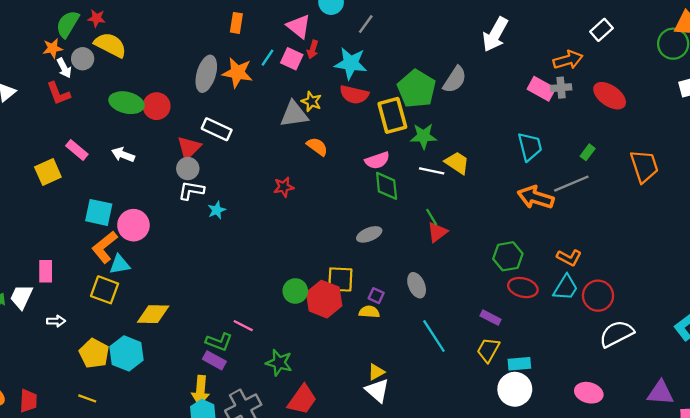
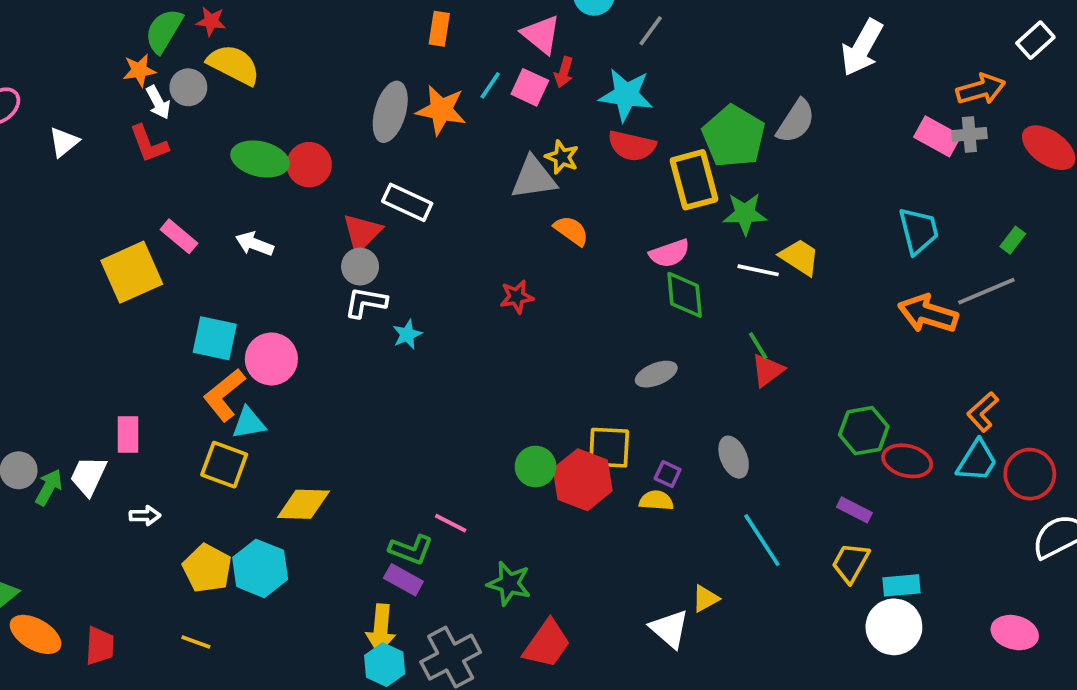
yellow square: (48, 172) -> (132, 272), size x1.4
green hexagon: (508, 256) -> (864, 431), moved
orange L-shape: (569, 258) -> (983, 412), turned 110
yellow triangle: (376, 372) -> (705, 599), moved

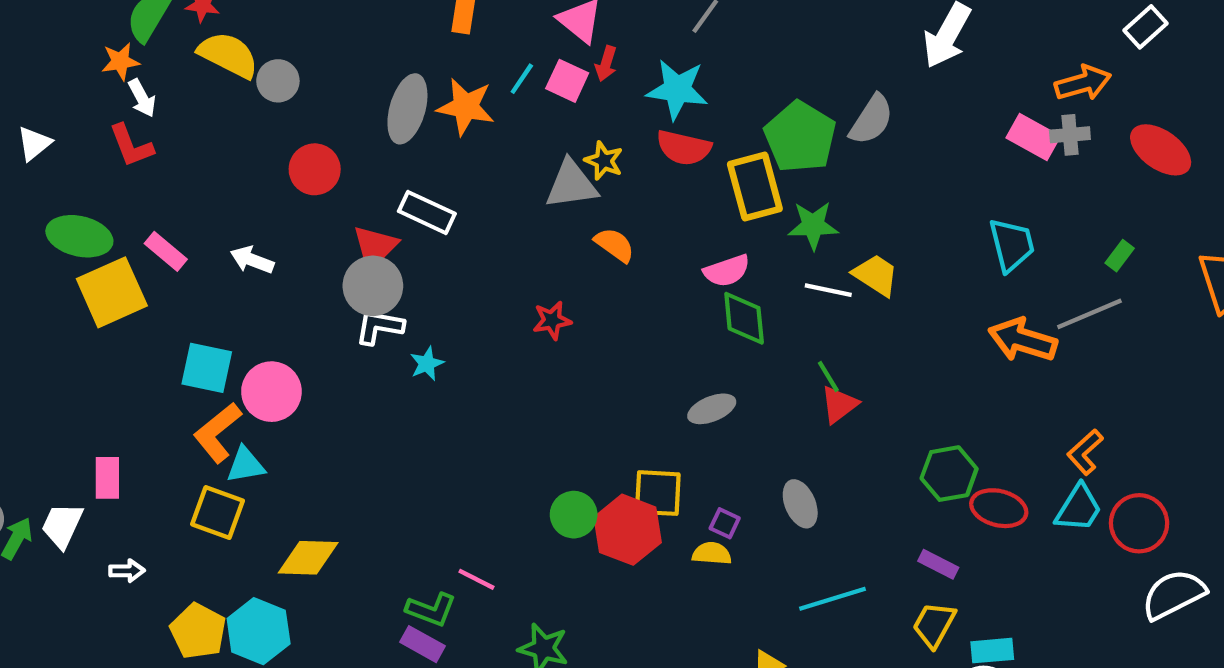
gray circle: (188, 87) -> (278, 81), moved
green ellipse: (260, 159) -> (79, 236), moved
gray circle: (360, 267) -> (373, 286), size x1.4
cyan line: (762, 540) -> (833, 599), turned -74

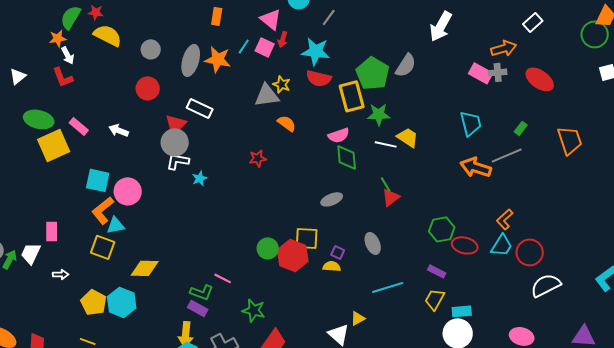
gray circle: (278, 81) -> (151, 49), moved

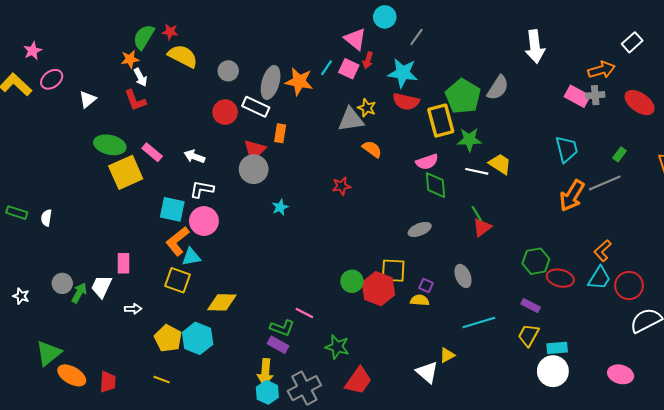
orange rectangle: (217, 16) -> (280, 133), moved
white arrow: (441, 26) -> (535, 47), turned -36
white rectangle: (200, 108) -> (256, 107), moved
white L-shape: (178, 161) -> (202, 189), moved
orange arrow: (476, 167) -> (572, 196), turned -76

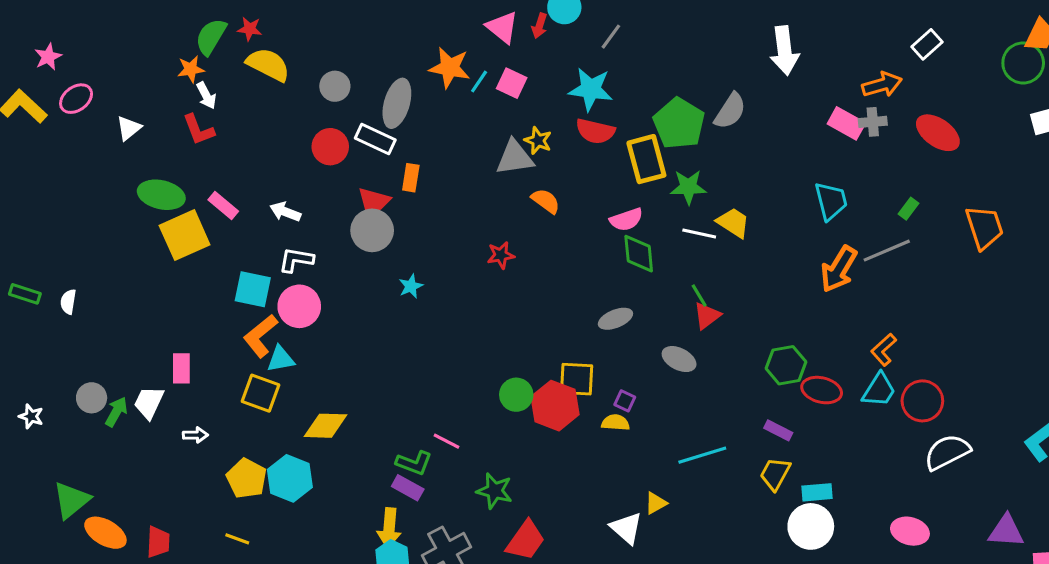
pink triangle: (355, 39) -> (502, 27), moved
red arrow: (368, 60) -> (540, 26), moved
orange star: (299, 81) -> (450, 68), moved
gray ellipse: (463, 276) -> (679, 359), moved, turned -40

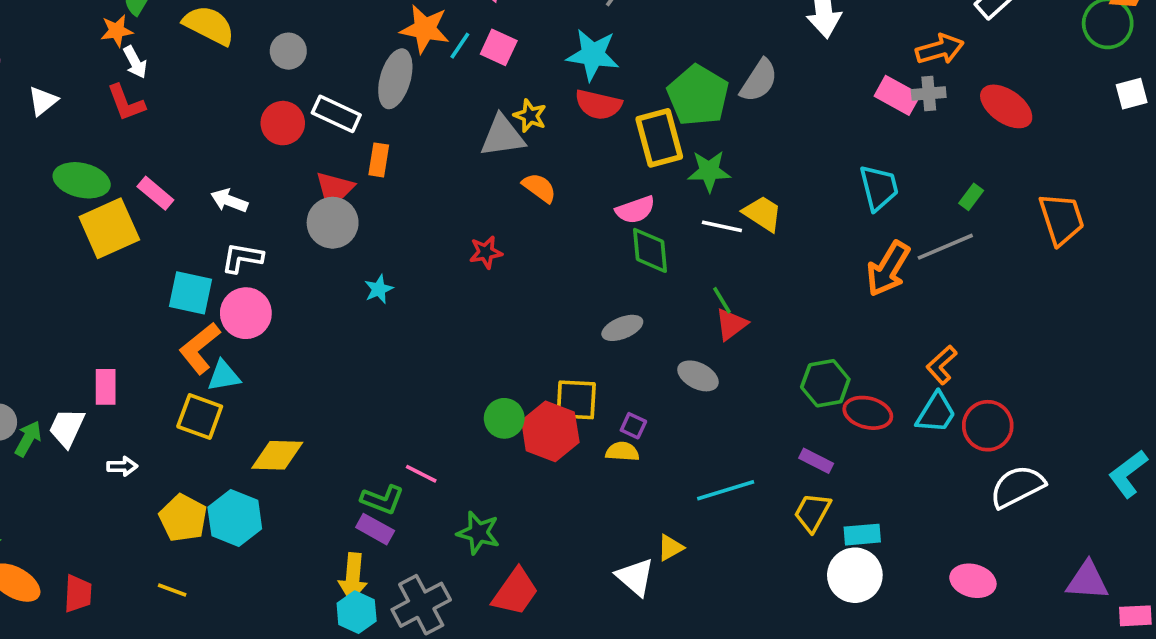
gray ellipse: (397, 103) -> (395, 79), moved

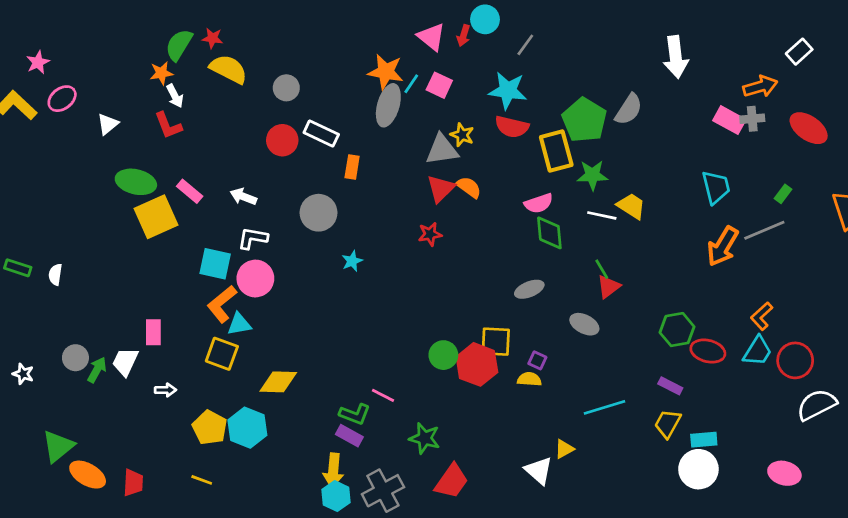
gray ellipse: (395, 79) -> (388, 105), moved
red triangle: (334, 190) -> (441, 189), moved

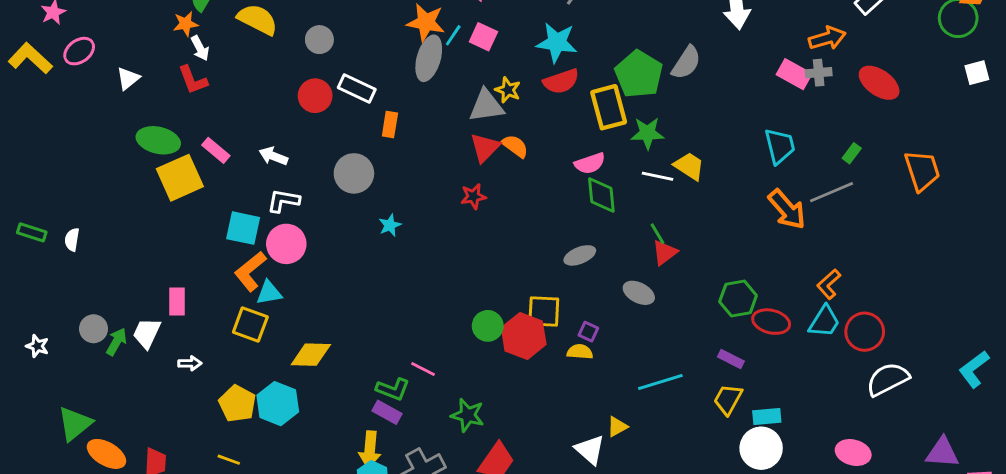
red semicircle: (512, 127) -> (561, 81), turned -32
orange arrow: (723, 246) -> (787, 209), turned -72

